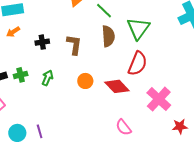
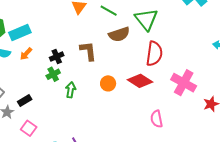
brown semicircle: (108, 36) -> (119, 34), turned 90
green cross: (21, 75) -> (53, 74), moved
pink semicircle: (124, 127) -> (157, 119), turned 42

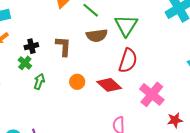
green cross: (53, 74) -> (25, 63), turned -32

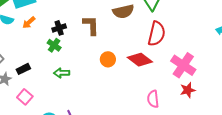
green arrow: (39, 81) -> (62, 73), moved, turned -105
red star: (175, 120) -> (188, 90), moved

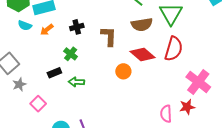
black cross: (59, 28) -> (77, 27), moved
red diamond: (140, 60) -> (143, 55), moved
black rectangle: (23, 69) -> (54, 73), moved
red star: (188, 90) -> (187, 107), moved

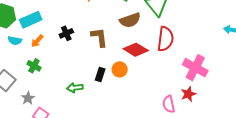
green cross: (71, 54) -> (34, 66), moved
black rectangle: (54, 73) -> (100, 75), moved, turned -40
gray star: (19, 84) -> (28, 98), moved

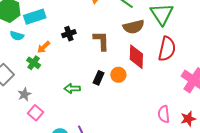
orange arrow: (37, 41) -> (44, 47), moved
red diamond: (136, 50) -> (136, 57), turned 55
red star: (188, 94) -> (188, 119), moved

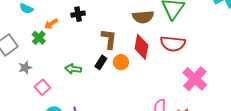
brown L-shape: (101, 41) -> (109, 39), moved
red semicircle: (167, 49) -> (173, 44), turned 75
pink square: (35, 113) -> (42, 87), moved

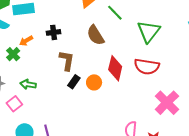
brown semicircle: (143, 17) -> (96, 35), moved, turned 60
brown L-shape: (109, 39) -> (67, 61), moved
green arrow: (73, 69) -> (28, 84), moved

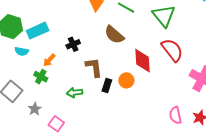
red semicircle: (147, 67) -> (172, 50), turned -120
green arrow: (28, 84) -> (75, 93), moved

